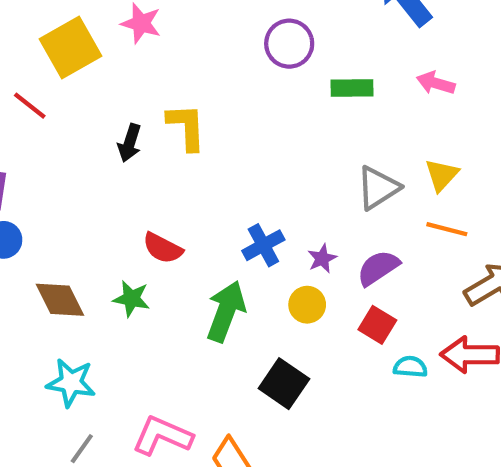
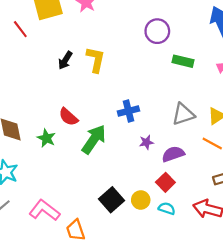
blue cross: (263, 245) -> (128, 111), moved
yellow circle: (307, 305) -> (141, 200), moved
green arrow: (226, 311) -> (94, 139), moved
cyan semicircle: (410, 367) -> (167, 208), moved

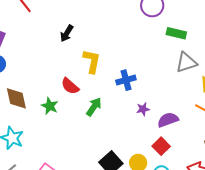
yellow L-shape: (96, 60) -> (92, 61), moved
gray triangle: (183, 114) -> (186, 62), moved
green arrow: (94, 139) -> (94, 107), size x0.7

